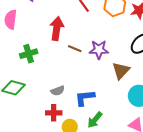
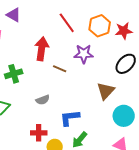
purple star: (99, 50) -> (84, 54), moved
gray semicircle: (58, 91) -> (43, 100), moved

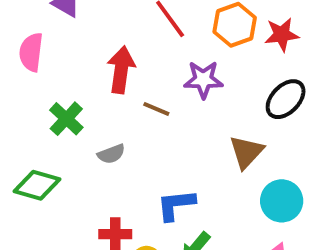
green cross: (14, 74) -> (66, 119), turned -30
gray semicircle: (43, 100) -> (111, 154), moved

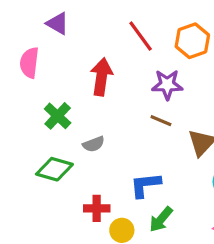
brown line: (156, 109) -> (161, 121), moved
green diamond: (37, 185) -> (54, 169), moved

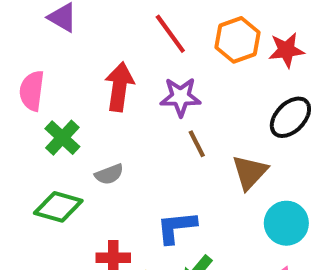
pink semicircle: (29, 63) -> (32, 91), moved
purple star: (167, 85) -> (180, 97), moved
brown line: (161, 121) -> (197, 144), turned 40

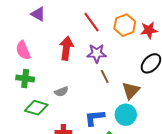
pink semicircle: (32, 91) -> (23, 50), turned -30
green cross: (62, 138) -> (25, 78), moved, turned -36
cyan circle: (286, 223) -> (126, 115), moved

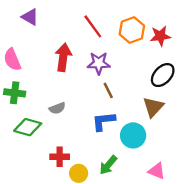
brown triangle: (131, 91) -> (153, 107), moved
blue L-shape: (95, 118) -> (103, 121), moved

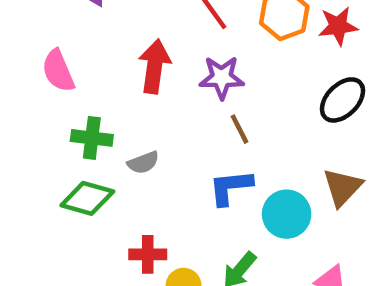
green cross: (15, 93) -> (92, 138), moved
brown triangle: (153, 107) -> (343, 187), moved

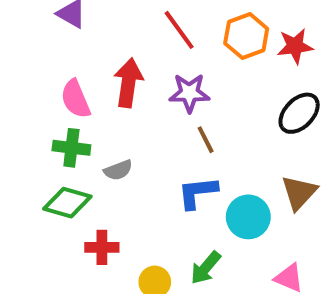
pink semicircle: (58, 71) -> (76, 99), moved
red cross: (148, 254) -> (102, 247), moved

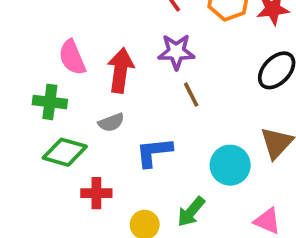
red arrow: (128, 83) -> (120, 70), moved
green cross: (71, 148) -> (50, 102), moved
blue L-shape: (197, 193) -> (154, 152), moved

